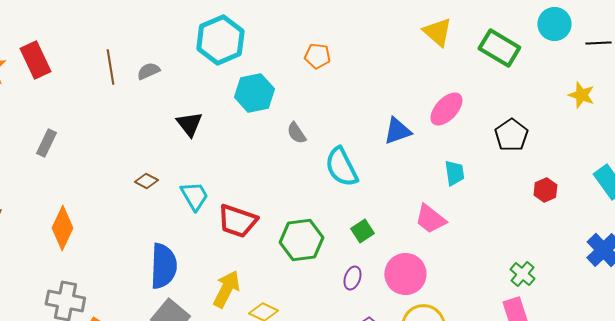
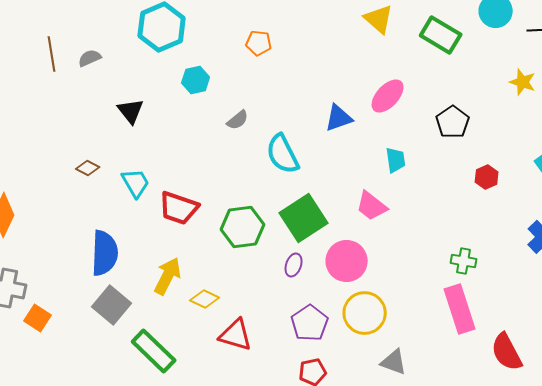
cyan hexagon: (254, 93) -> (196, 80), size x0.7
gray semicircle: (296, 133) -> (238, 120), turned -95
green square: (362, 231) -> (304, 218), size x2.0
green cross: (522, 274) -> (464, 261), turned -30

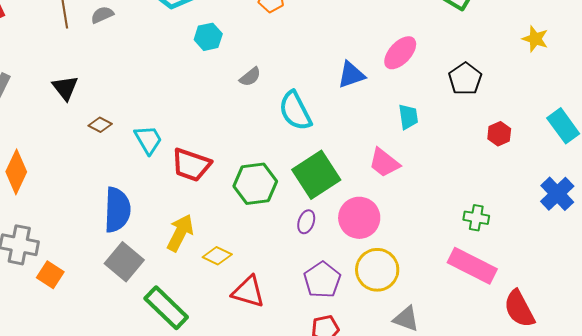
black triangle: (131, 111) -> (65, 88), moved
pink rectangle: (460, 309) -> (472, 266), turned -45

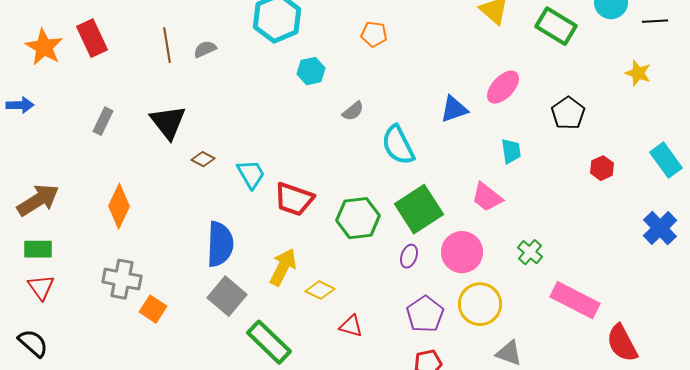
black triangle: (65, 88) -> (168, 122), size x1.4
green cross: (476, 218) -> (530, 252), moved, turned 30
red triangle: (248, 292) -> (351, 326), size x0.7

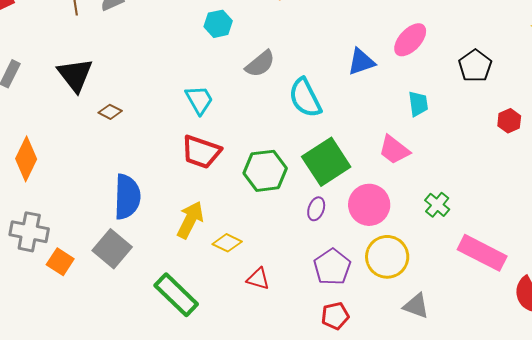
gray semicircle: (353, 111) -> (260, 64), size x1.4
cyan trapezoid: (251, 174) -> (199, 100), moved
gray square: (227, 296) -> (112, 249), moved

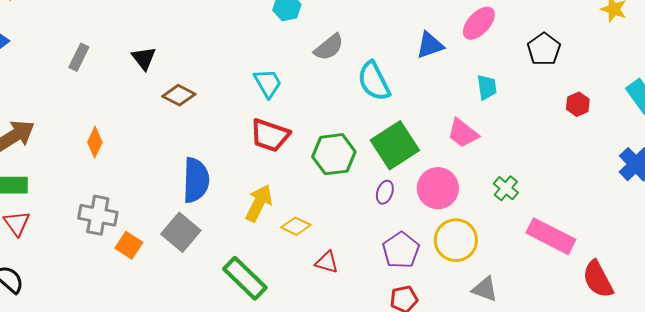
black triangle: (75, 75) -> (144, 58), size x0.7
brown diamond: (110, 112) -> (179, 95), size x1.4
orange diamond: (26, 159) -> (95, 142), size x0.7

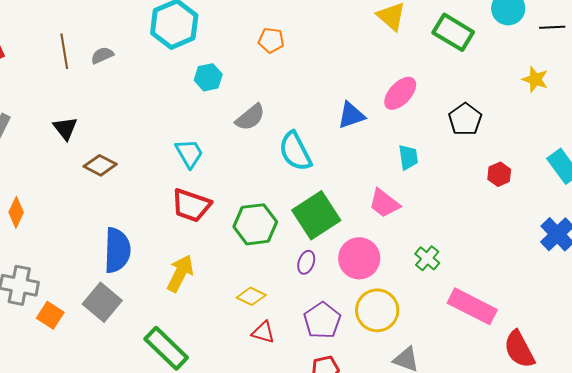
yellow diamond: (296, 226) -> (251, 296), moved
red triangle: (327, 262) -> (263, 332), moved

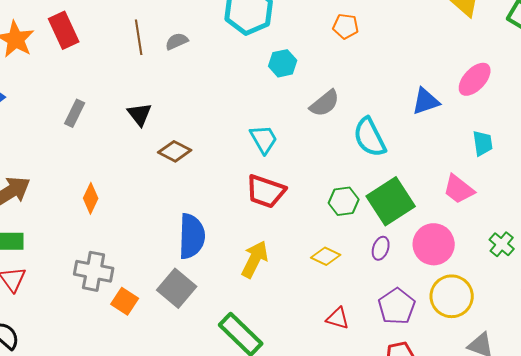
green hexagon: (255, 224) -> (344, 201), moved, size x0.7
yellow diamond: (251, 296) -> (326, 256), moved

